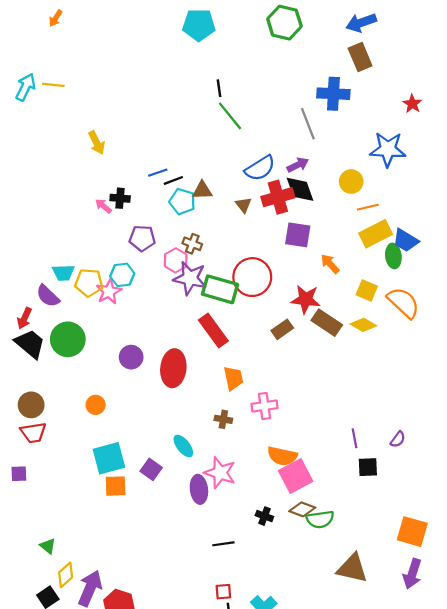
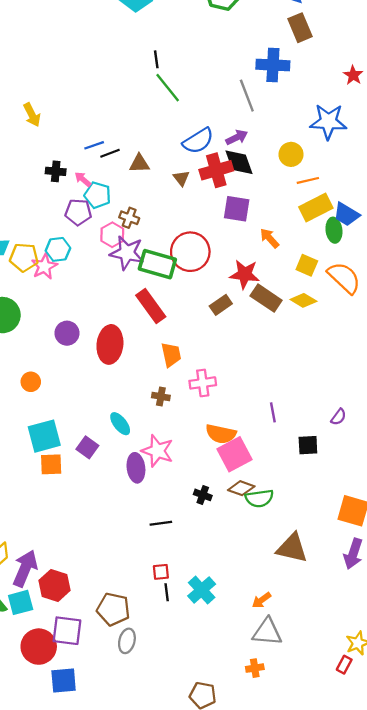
cyan pentagon: (182, 202) -> (98, 195), moved
pink arrow: (103, 206) -> (83, 179), moved
purple line: (355, 438) -> (273, 412), moved

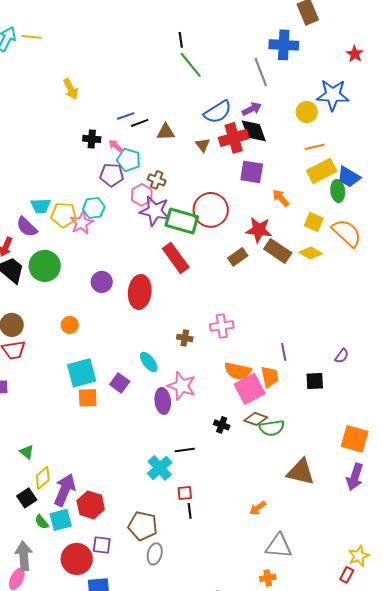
yellow circle: (291, 154) -> (307, 112), moved
orange trapezoid: (171, 355) -> (270, 377), moved
cyan cross: (202, 590) -> (160, 468), moved
orange arrow: (262, 600) -> (258, 508), moved
purple square: (67, 631) -> (102, 545), size x0.7

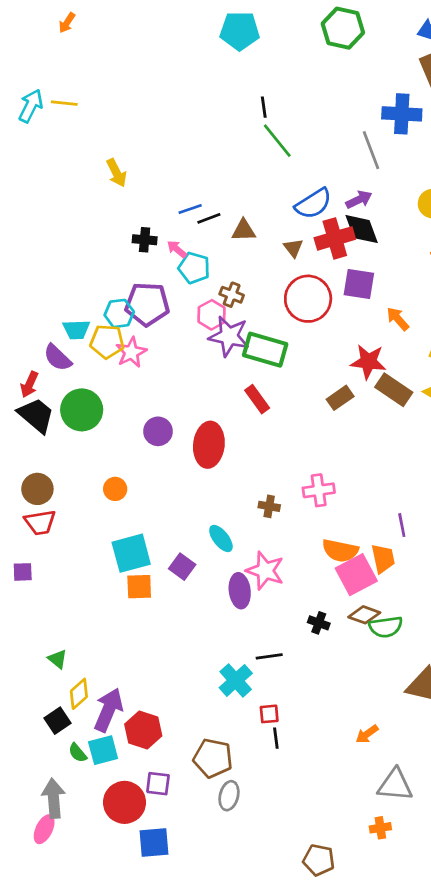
purple pentagon: (112, 175) -> (147, 304), moved, size x1.4
cyan hexagon: (94, 208) -> (119, 313), moved
red circle: (211, 210) -> (308, 299), moved
red rectangle: (176, 258) -> (257, 399), size x0.7

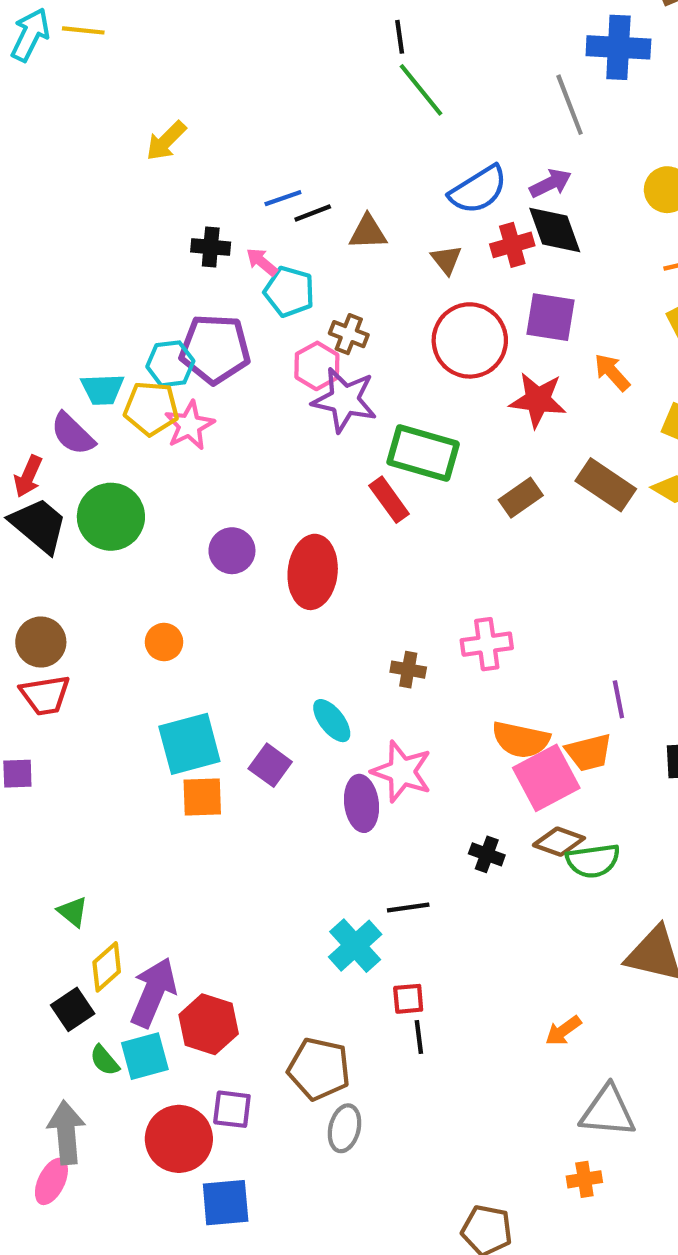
yellow arrow: (116, 173) -> (166, 141), turned 72
red cross: (335, 238) -> (512, 245), size x0.7
green rectangle: (265, 350) -> (423, 453), moved
red star: (368, 362) -> (538, 400), moved
orange trapezoid: (383, 559) -> (589, 752), turned 88

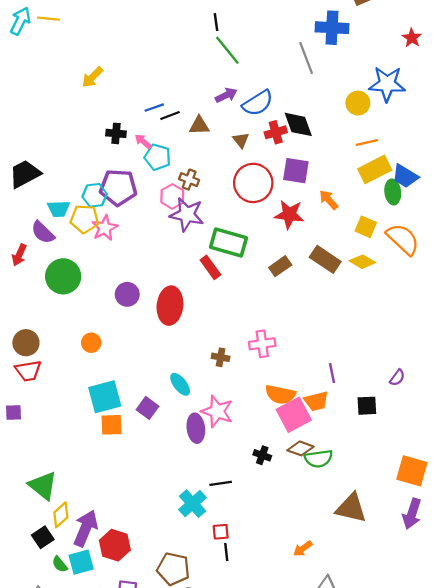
purple arrow: (550, 183) -> (226, 95), moved
black trapezoid: (39, 525) -> (25, 174), moved, turned -68
green triangle: (73, 912) -> (43, 486), size x1.8

